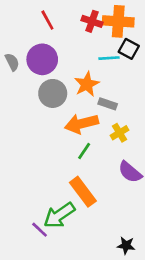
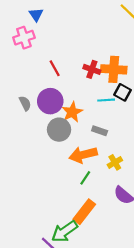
orange star: (87, 84) -> (72, 112), moved
gray rectangle: (108, 104) -> (100, 131), moved
orange rectangle: (83, 192) -> (84, 212), turned 75

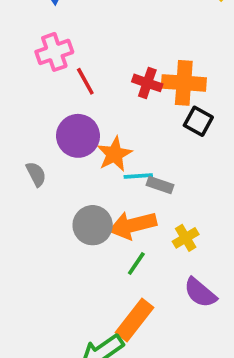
pink cross: (24, 38) -> (54, 52), moved
cyan line: (106, 100) -> (138, 176), moved
gray semicircle: (25, 103) -> (36, 174), moved
gray circle: (59, 130) -> (93, 225), moved

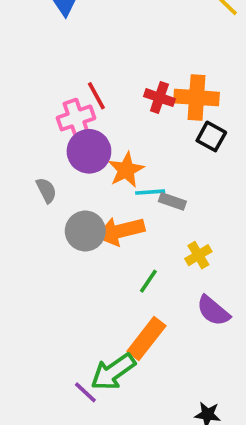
pink cross: (54, 52) -> (76, 118), moved
gray circle: (93, 225) -> (85, 231), moved
orange arrow: (133, 225) -> (120, 231), moved

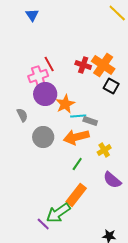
orange cross: (197, 98) -> (103, 65), turned 30
orange arrow: (120, 231) -> (76, 137), moved

